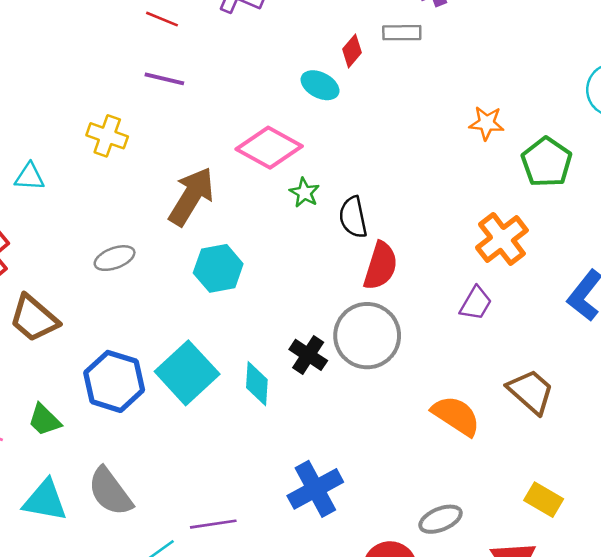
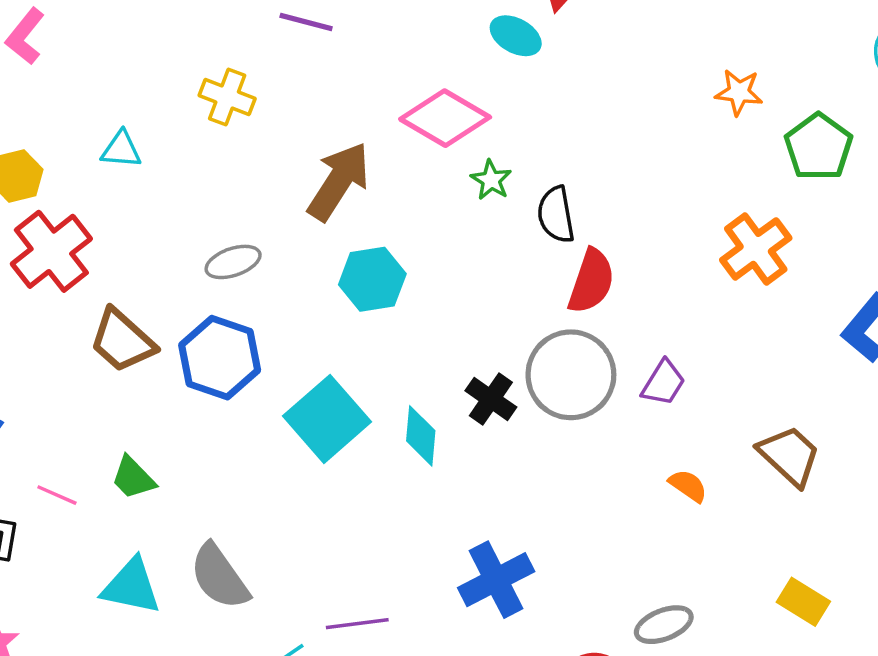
purple trapezoid: (476, 303) -> (663, 383), moved
blue hexagon: (114, 381) -> (220, 358), moved
orange semicircle: (456, 416) -> (688, 486), size x0.6

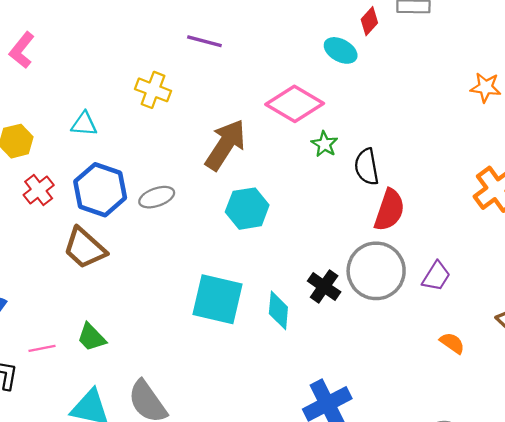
red cross: (51, 251) -> (39, 190), size x0.6
blue hexagon: (220, 358) -> (100, 190), moved
cyan square: (327, 419) -> (218, 299), turned -36
pink line: (57, 495) -> (42, 348), turned -35

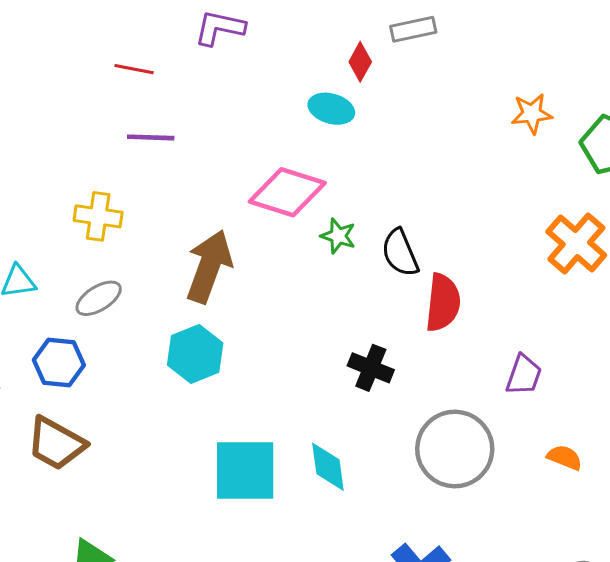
blue hexagon: (100, 190) -> (59, 363), size x0.7
gray ellipse: (157, 197) -> (99, 298), moved
cyan hexagon: (247, 209) -> (195, 354), moved
gray circle: (376, 271) -> (455, 449), moved
black cross: (324, 286) -> (371, 368), moved

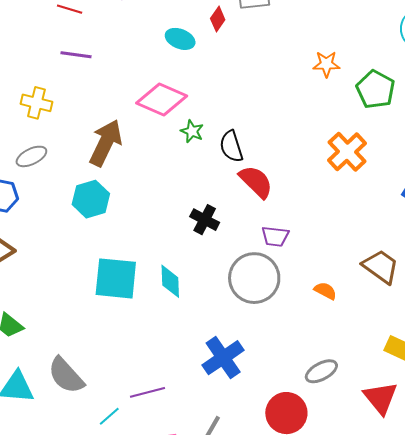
cyan ellipse: (331, 109) -> (180, 39), moved
red semicircle: (443, 303) -> (256, 182), turned -57
purple trapezoid: (524, 375) -> (275, 236), moved, turned 72

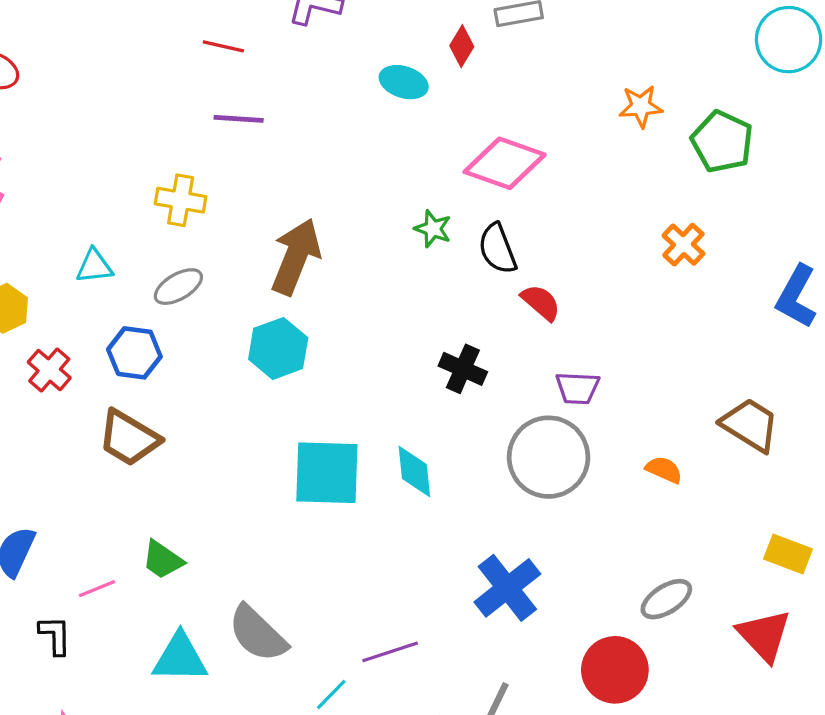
pink diamond: (162, 99) -> (505, 163), moved
orange cross: (347, 152) -> (683, 245), size x0.7
red semicircle: (256, 182) -> (541, 302), size x0.7

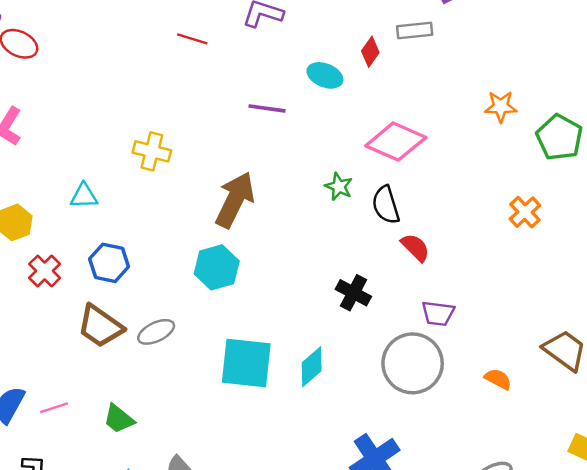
purple line: (239, 119) -> (267, 108), moved
gray ellipse: (178, 287) -> (156, 332), moved
cyan diamond: (414, 472) -> (312, 367), turned 51
pink line: (97, 589) -> (54, 408), moved

